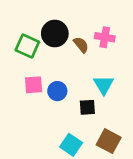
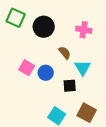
brown semicircle: (81, 45) -> (65, 53), moved
green square: (27, 46) -> (16, 18), moved
pink square: (34, 85) -> (27, 68), turned 35

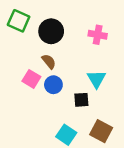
brown semicircle: (65, 53) -> (49, 61), moved

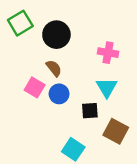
green square: (19, 21) -> (20, 23), turned 35
pink cross: (98, 35) -> (108, 53), moved
brown square: (101, 131) -> (116, 131), moved

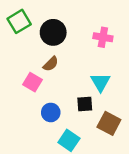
pink cross: (108, 53) -> (103, 37), moved
brown semicircle: (54, 68) -> (51, 64), turned 84
blue circle: (59, 94) -> (51, 112), moved

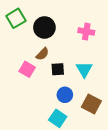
black square: (85, 104) -> (58, 69), moved
blue circle: (51, 112) -> (65, 95), moved

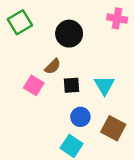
black circle: (44, 27) -> (69, 34), moved
pink cross: (86, 32) -> (117, 18), moved

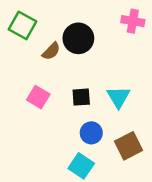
green square: (20, 22) -> (22, 25), turned -30
brown semicircle: (53, 66) -> (51, 51), moved
brown square: (113, 128) -> (129, 146), turned 35

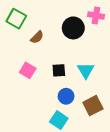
black circle: (78, 38) -> (73, 28), moved

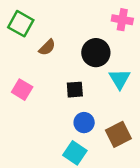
black circle: (73, 28) -> (96, 53), moved
pink square: (28, 70) -> (22, 90), moved
cyan triangle: (86, 70) -> (120, 79), moved

